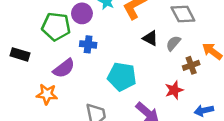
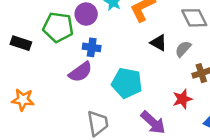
black rectangle: (20, 54) -> (21, 43), moved
purple semicircle: (64, 68) -> (80, 72), moved
orange star: (47, 94) -> (23, 100), moved

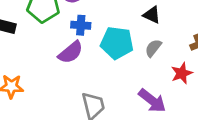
gray semicircle: (183, 49) -> (153, 48), moved
cyan pentagon: (127, 83) -> (117, 43), moved

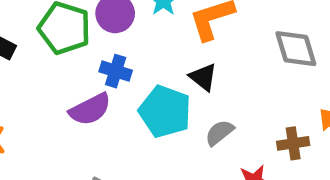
black triangle: (152, 15) -> (203, 77), moved

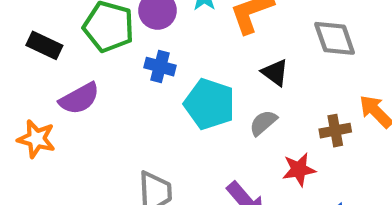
black triangle: (203, 77) -> (275, 73), moved
purple semicircle: (90, 109) -> (79, 98), moved

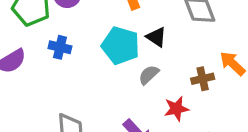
blue cross: (160, 67) -> (60, 47), moved
cyan pentagon: (210, 104) -> (121, 46), moved

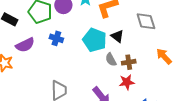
gray semicircle: (149, 75) -> (111, 60), turned -80
brown cross: (203, 79) -> (129, 62), moved

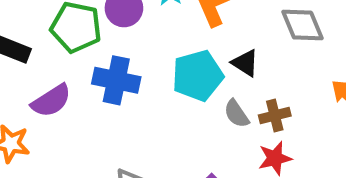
blue cross: (56, 38) -> (116, 80), size x1.5
cyan pentagon: (95, 40) -> (198, 76), turned -30

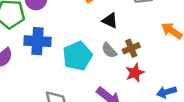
cyan pentagon: (198, 76) -> (77, 56), moved

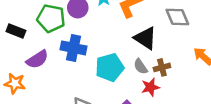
black triangle: (110, 21) -> (145, 38), size x1.5
red star: (135, 73) -> (150, 87), moved

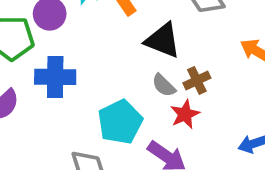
cyan pentagon: (110, 67) -> (120, 122), moved

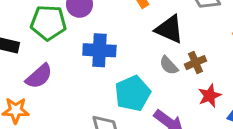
blue cross: (55, 77) -> (99, 50), moved
red star: (185, 114) -> (210, 96), moved

